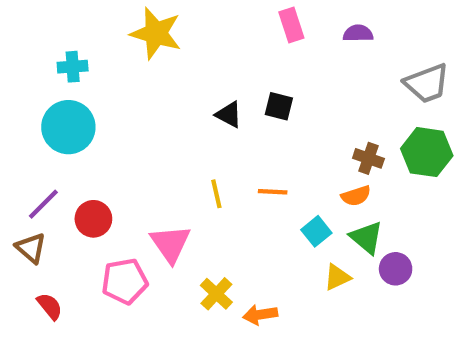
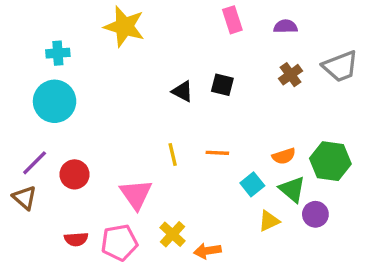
green hexagon: (427, 152) -> (330, 161), moved
brown cross: (368, 158) -> (291, 75), moved, turned 35
pink pentagon: (125, 281) -> (119, 243), moved
red semicircle: (50, 306) -> (76, 239), moved, turned 125

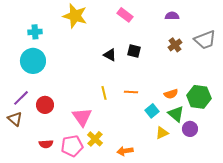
pink rectangle: (232, 20) -> (125, 15), moved, turned -35
yellow cross: (173, 234) -> (95, 139), moved

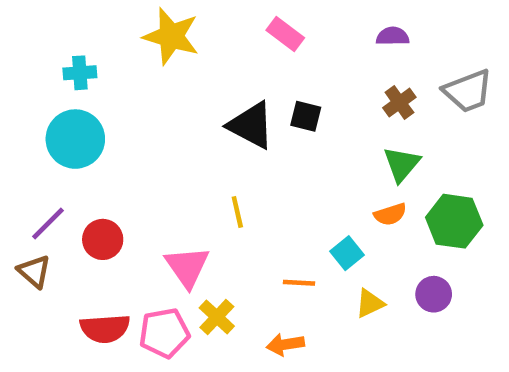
black triangle: (110, 55) -> (251, 125), size x1.6
orange line: (131, 92) -> (299, 283), moved
green triangle: (176, 114) -> (402, 164), moved, turned 30
red semicircle: (46, 144) -> (105, 328), size x1.5

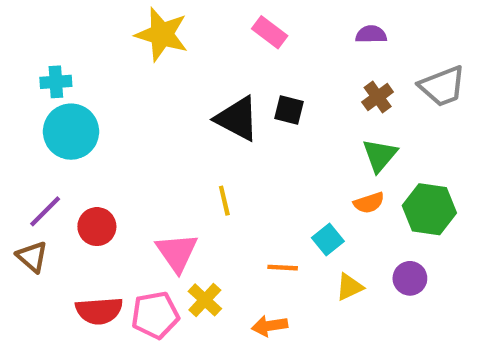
cyan cross: (80, 73) -> (56, 82), moved

